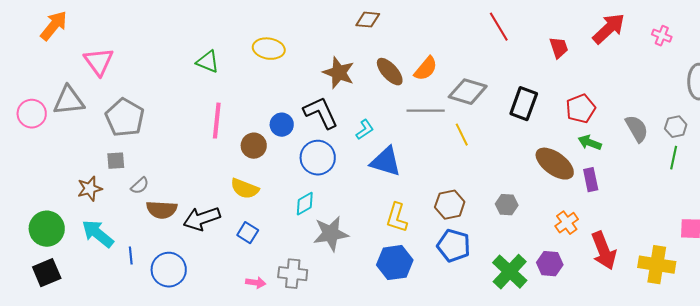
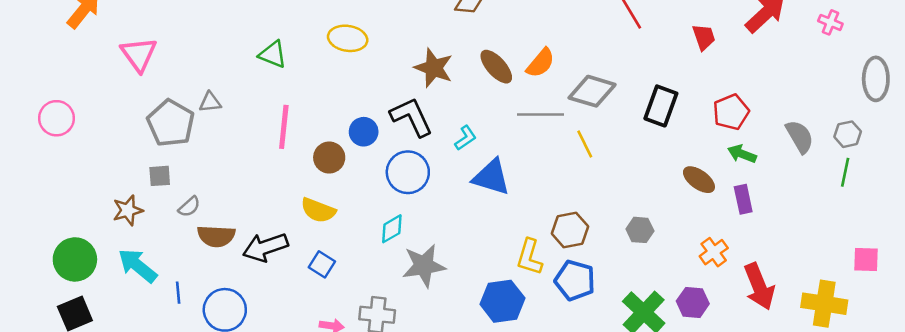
gray triangle: (69, 101) -> (210, 102), moved, size x0.6
brown ellipse: (555, 164) -> (699, 180), size x0.7
yellow L-shape: (397, 218) -> (529, 257), moved

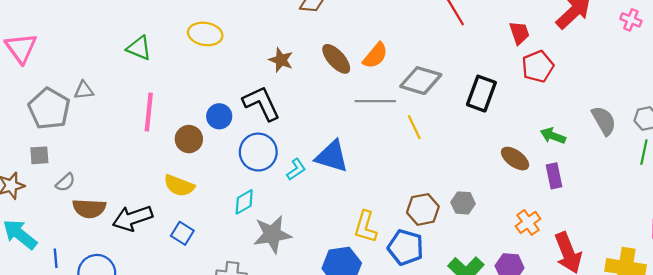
brown star: (434, 68) -> (281, 60), size x0.7
red pentagon: (731, 112) -> (538, 66), moved
cyan L-shape: (466, 138) -> (296, 169), moved
brown hexagon: (570, 230) -> (423, 209), moved

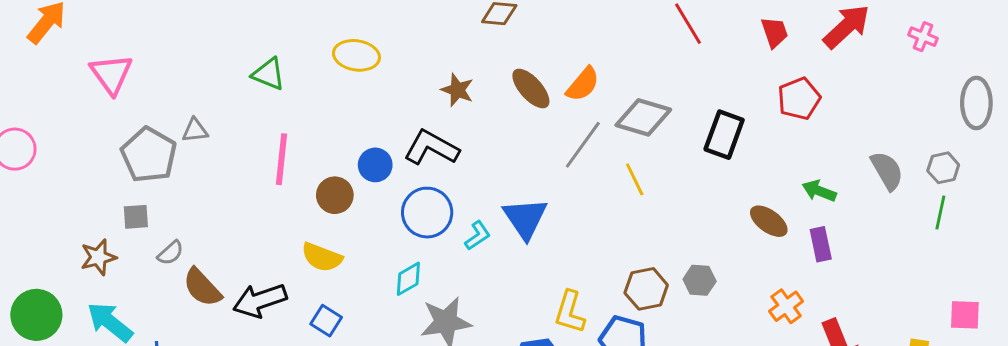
red trapezoid: (519, 33) -> (775, 32), moved
gray line: (375, 101) -> (583, 145), turned -54
black L-shape: (261, 103) -> (431, 148), turned -36
blue triangle: (332, 156) -> (525, 218), turned 39
brown semicircle: (89, 208) -> (202, 287), turned 44

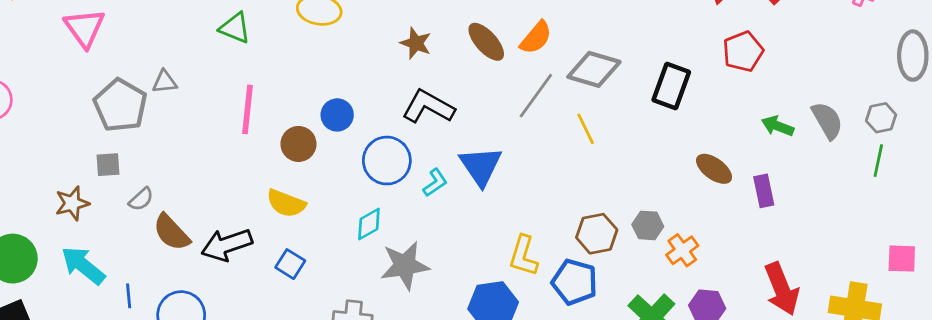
black L-shape: (431, 148) -> (428, 107), moved
green arrow: (819, 191) -> (778, 126), moved
orange cross: (786, 306) -> (682, 250), moved

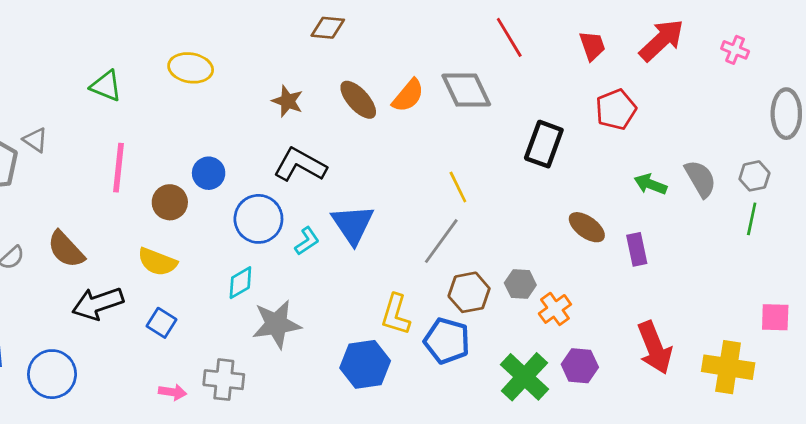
gray diamond: (594, 69) -> (466, 90), moved, turned 48
gray triangle: (165, 82) -> (35, 140), turned 40
gray line: (536, 96) -> (441, 241), moved
brown semicircle: (171, 232) -> (66, 249), moved

